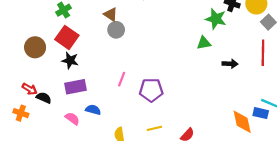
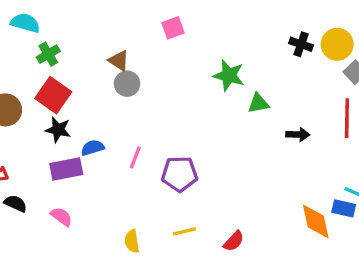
green star: (216, 19) -> (229, 75), moved
black semicircle: (44, 98) -> (15, 203), moved
blue semicircle: (93, 110) -> (93, 148), moved, turned -32

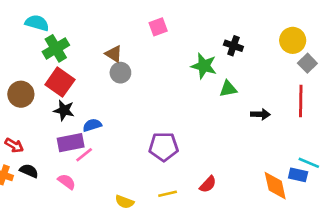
black cross: (301, 44) -> (233, 46), moved
green cross: (48, 54) -> (56, 48), size x1.4
pink line: (135, 158) -> (84, 155), moved, turned 30
yellow semicircle: (132, 241) -> (124, 202), turned -60
red semicircle: (234, 241) -> (208, 184), moved

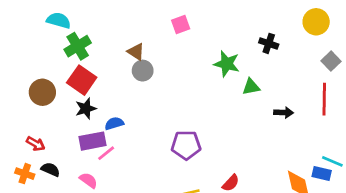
yellow circle: (293, 40) -> (316, 22), moved
black cross: (233, 46) -> (269, 43), moved
black star: (64, 110) -> (86, 109), turned -30

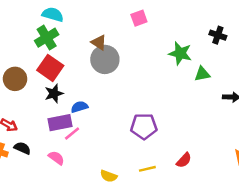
cyan semicircle: (59, 20) -> (53, 14), moved
gray circle: (143, 71) -> (105, 59), size x1.5

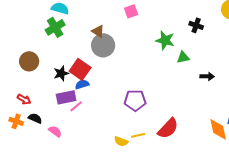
red square: (50, 68) -> (80, 69), moved
pink semicircle: (56, 158) -> (55, 131), moved
red semicircle: (184, 160) -> (168, 128), size x1.6
yellow semicircle: (109, 176) -> (121, 141), moved

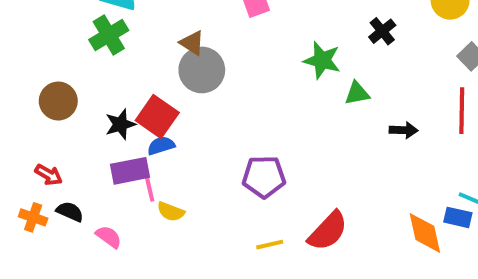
black cross: (196, 25) -> (382, 31), turned 32
pink line: (76, 106) -> (149, 188), turned -64
yellow semicircle: (121, 141) -> (171, 212), moved

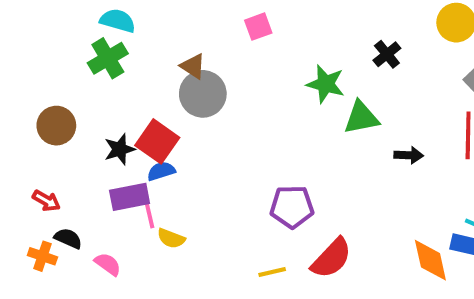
green triangle: (357, 93) -> (361, 118), size x1.4
purple pentagon: (264, 177) -> (292, 207), moved
orange cross: (33, 217) -> (42, 256), moved

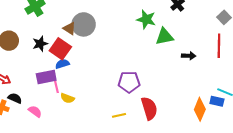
brown triangle: (193, 66) -> (69, 28), moved
black star: (120, 149) -> (40, 44), moved
red semicircle: (331, 258) -> (149, 108), turned -60
orange diamond: (430, 260) -> (200, 109), turned 35

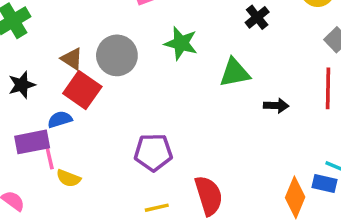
green star: (146, 19) -> (181, 43), moved
gray circle: (84, 24) -> (117, 55), moved
red square: (60, 49) -> (82, 90), moved
purple pentagon: (129, 82) -> (153, 152), moved

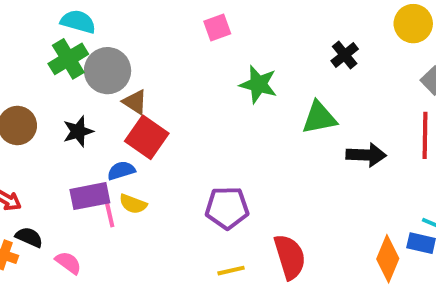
gray circle: (117, 55) -> (108, 71), moved
black arrow: (276, 106) -> (366, 155), size x1.4
yellow semicircle: (68, 178) -> (133, 204), moved

